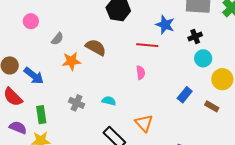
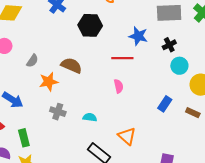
gray cross: (77, 103) -> (58, 112), moved

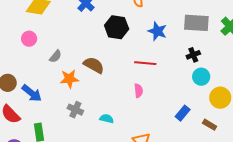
blue star: (138, 36) -> (157, 31), moved

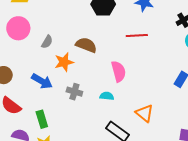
pink circle: (29, 39) -> (18, 28), size x1.5
pink semicircle: (139, 91) -> (119, 71), moved, size x1.5
blue arrow: (32, 93) -> (42, 81), moved

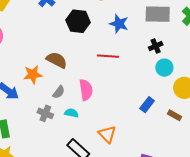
gray semicircle: (47, 42) -> (59, 92), moved
gray cross: (74, 92) -> (45, 113), moved

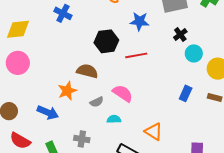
black hexagon: (78, 21) -> (106, 41), moved
pink semicircle: (86, 90) -> (123, 93), turned -35
gray semicircle: (59, 92) -> (97, 102), turned 40
gray cross: (45, 113) -> (82, 139), moved

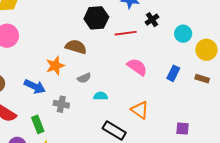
black cross: (180, 35) -> (152, 20), moved
pink semicircle: (123, 93) -> (137, 67), moved
gray cross: (82, 139) -> (61, 104), moved

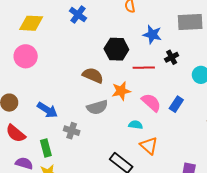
orange star: (55, 66) -> (121, 91), moved
blue rectangle: (173, 73) -> (176, 104), moved
gray semicircle: (84, 78) -> (97, 107), size x1.5
cyan semicircle: (101, 96) -> (136, 125), moved

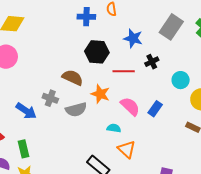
blue cross: (78, 15) -> (86, 17), moved, turned -36
gray rectangle: (190, 22) -> (171, 27), turned -55
orange star: (121, 91) -> (100, 94), turned 30
gray cross: (72, 131) -> (50, 98), moved

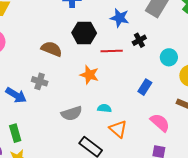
brown semicircle: (73, 78) -> (52, 49), moved
pink semicircle: (130, 106) -> (160, 123), moved
gray semicircle: (76, 110) -> (72, 113), moved

